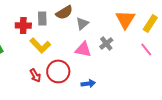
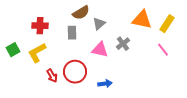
gray rectangle: (42, 18) -> (72, 33), moved
orange triangle: (125, 19) -> (142, 20), turned -50
yellow L-shape: (40, 45) -> (37, 53), moved, turned 105

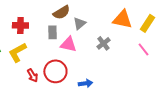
pink triangle: (100, 50) -> (68, 44), moved

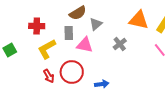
yellow L-shape: (17, 52) -> (47, 49), moved

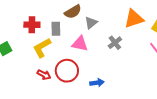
orange triangle: (139, 20) -> (134, 19), turned -30
gray rectangle: (69, 33) -> (56, 29), moved
red arrow: (49, 76) -> (44, 75), turned -32

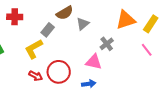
red cross: (32, 25) -> (15, 17), moved
gray rectangle: (56, 29) -> (48, 30), turned 40
pink triangle: (80, 44) -> (94, 62), moved

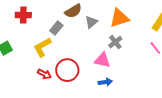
orange triangle: (126, 20) -> (119, 18), moved
blue arrow: (89, 84) -> (105, 82), moved

